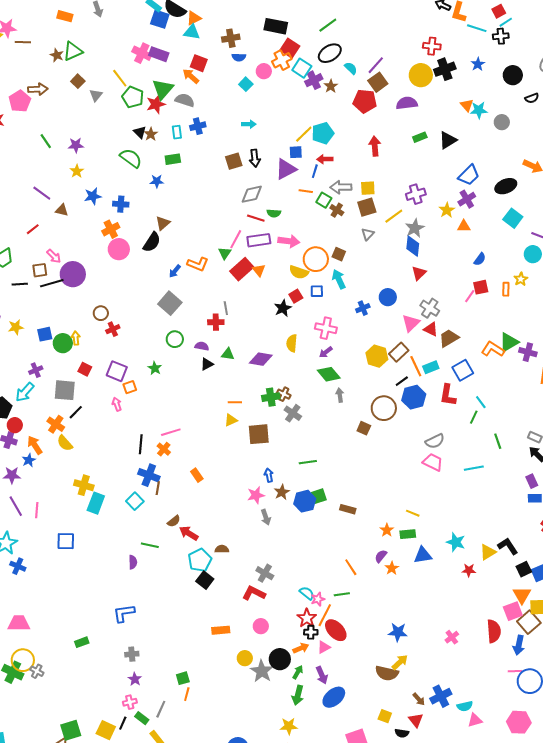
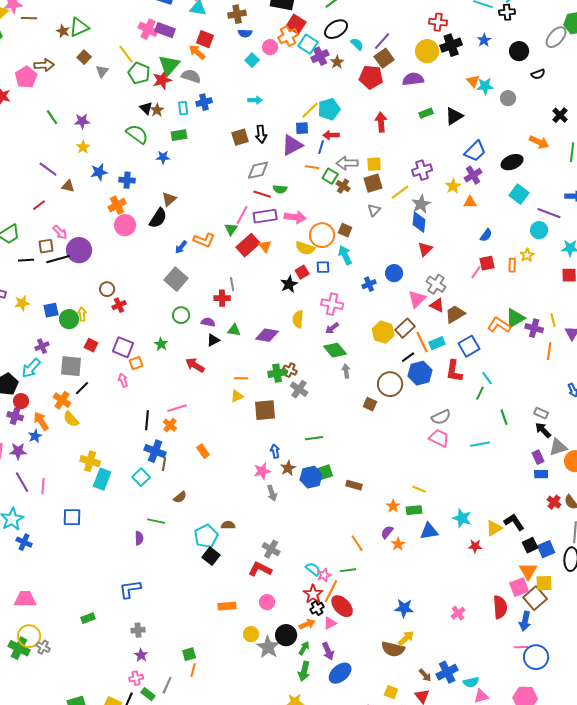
red arrow: (189, 533) -> (195, 365), moved
black cross: (311, 632) -> (317, 608), turned -32

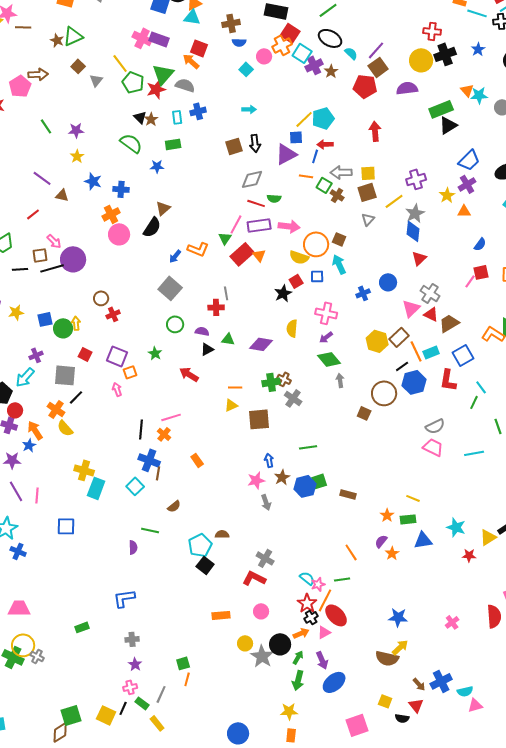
black ellipse: (336, 29) -> (330, 38), turned 60
green rectangle: (426, 113) -> (441, 109), moved, size x1.6
blue star: (99, 172) -> (93, 181), turned 30

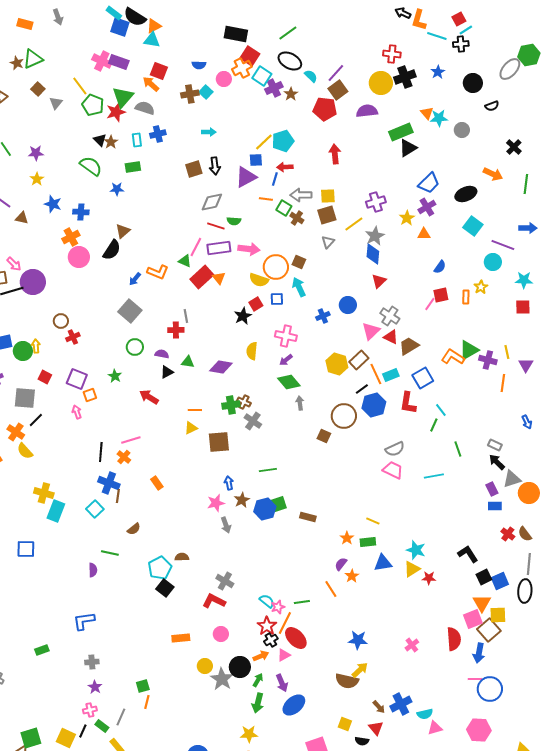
brown cross: (231, 23) -> (190, 94), moved
green triangle: (225, 238) -> (185, 261), turned -40
yellow triangle: (488, 537) -> (412, 569), moved
orange line: (351, 552) -> (331, 589), moved

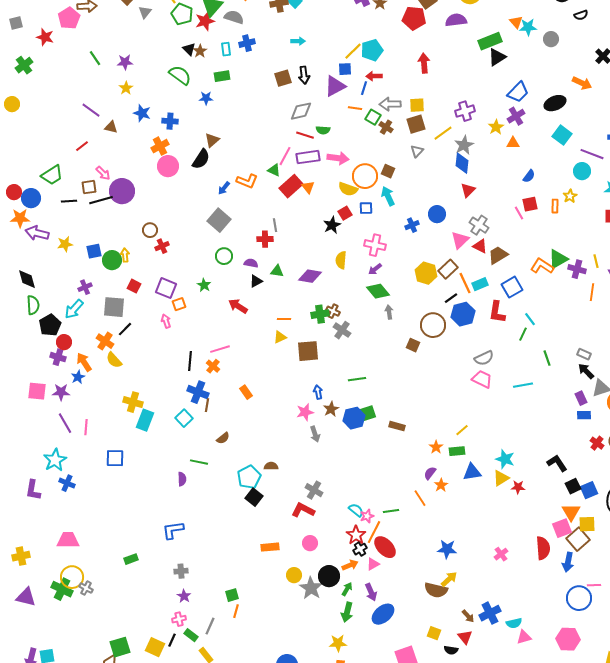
pink line: (430, 304) -> (519, 213), turned -64
yellow line: (373, 521) -> (462, 430), turned -64
pink line: (475, 679) -> (594, 585), moved

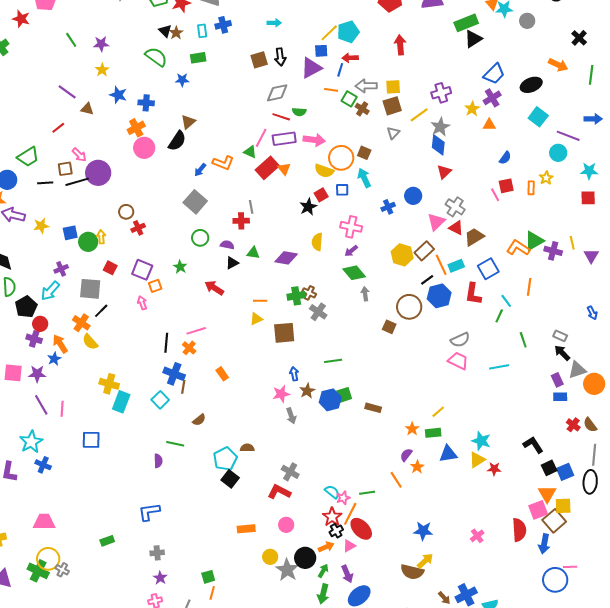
orange line: (592, 292) -> (529, 287), moved

